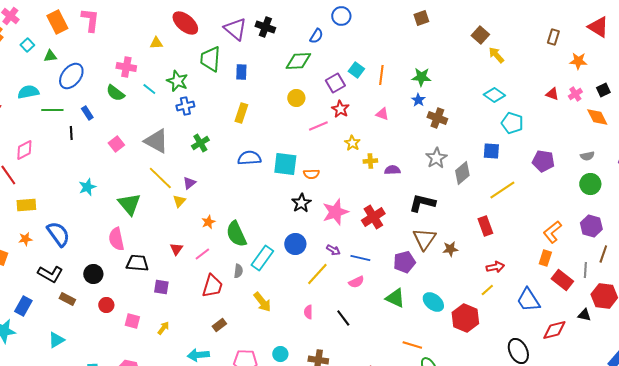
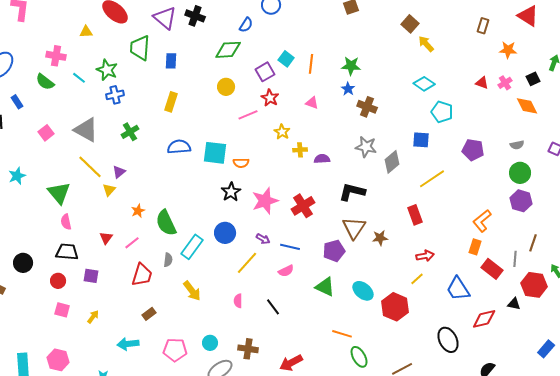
gray star: (436, 158) -> (366, 147), turned -30
purple hexagon: (591, 226) -> (521, 201), moved
pink semicircle: (116, 239) -> (66, 222), moved, size x0.7
red circle: (106, 305) -> (58, 281), moved

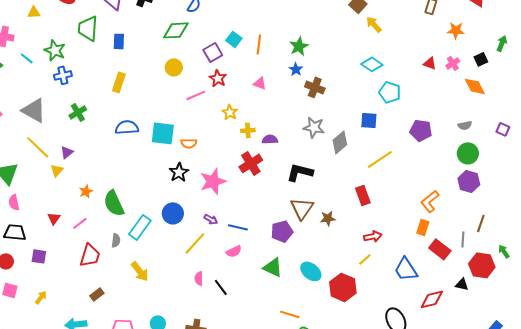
green star: (351, 66) -> (299, 46), turned -30
red cross: (303, 206) -> (251, 163), moved
pink semicircle: (238, 301) -> (199, 278), moved

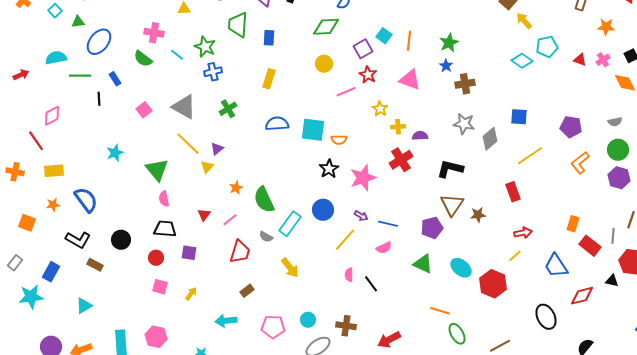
pink triangle: (260, 83) -> (410, 80), size x1.6
brown cross: (315, 87) -> (465, 84), turned -30
cyan pentagon: (390, 92) -> (547, 47), moved, turned -30
orange L-shape: (430, 201) -> (580, 163), moved
gray semicircle: (116, 240) -> (266, 237), turned 112

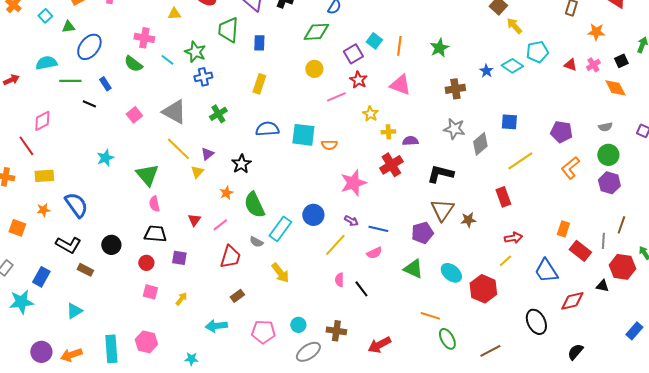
blue star: (446, 66) -> (486, 71), moved
black line: (99, 99) -> (89, 104), turned -64
black star: (329, 169) -> (241, 164), moved

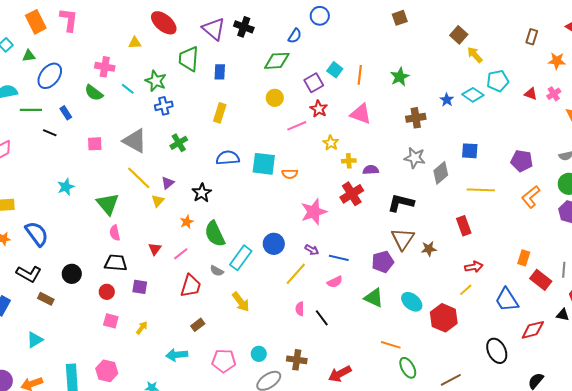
pink square: (134, 115) -> (95, 144), turned 35
yellow line: (520, 161) -> (481, 190), turned 36

